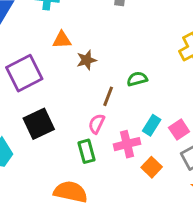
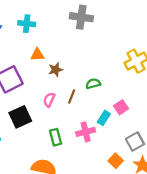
pink semicircle: (97, 124) -> (49, 100), moved
pink square: (179, 130) -> (121, 107), moved
orange square: (152, 167) -> (116, 161), moved

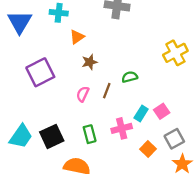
orange triangle: (37, 55) -> (77, 37), moved, turned -32
pink square: (121, 107) -> (162, 111), moved
black square: (20, 117) -> (52, 136), moved
orange square: (116, 161) -> (148, 149), moved

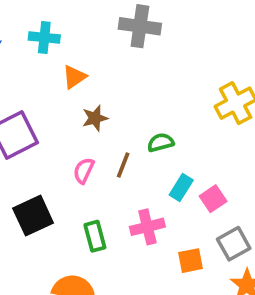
cyan rectangle: (141, 114) -> (181, 187), moved
black square: (52, 136) -> (33, 216), moved
orange square: (148, 149) -> (191, 261), turned 35

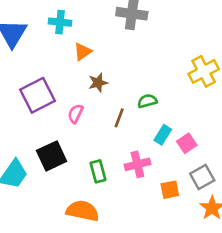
pink semicircle: (84, 171) -> (75, 114), moved

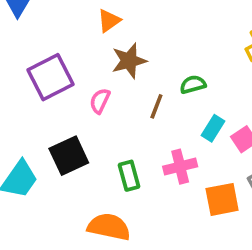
brown star: (98, 83) -> (129, 61), size x1.4
orange square: (170, 190) -> (222, 199), size x1.4

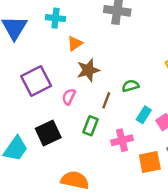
green rectangle: (129, 176) -> (91, 126), moved, turned 36

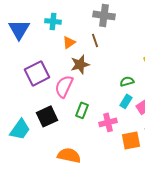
green semicircle: (130, 86) -> (127, 81), moved
pink semicircle: (69, 97) -> (64, 86), size x1.6
brown line: (106, 100) -> (95, 40), moved, turned -40

